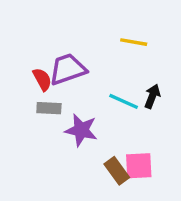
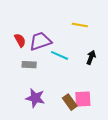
red semicircle: (42, 79) -> (20, 40), moved
cyan line: (124, 101) -> (60, 55), moved
purple star: (81, 130) -> (35, 98), moved

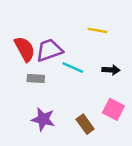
red semicircle: (20, 40) -> (25, 49), size x1.5
black arrow: (91, 57) -> (111, 70), turned 72
pink square: (83, 99) -> (113, 109), moved, turned 30

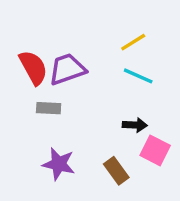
yellow line: (97, 30) -> (133, 42), turned -42
cyan line: (73, 67) -> (138, 76), moved
black arrow: (111, 70) -> (135, 125), moved

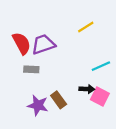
cyan line: (138, 76) -> (101, 66), moved, turned -48
black arrow: (135, 125) -> (87, 89), moved
brown rectangle: (116, 171) -> (59, 100), moved

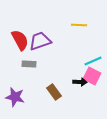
yellow line: (86, 27) -> (79, 25), turned 35
pink square: (100, 97) -> (92, 76), moved
purple star: (38, 105) -> (15, 97), moved

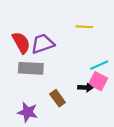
gray rectangle: (29, 64) -> (31, 68), size x1.6
purple star: (15, 97) -> (28, 112), moved

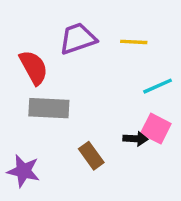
purple trapezoid: (43, 44) -> (78, 39), moved
cyan line: (99, 65) -> (158, 86), moved
purple star: (28, 112) -> (23, 171), moved

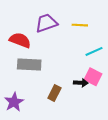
red semicircle: (34, 67) -> (20, 40), turned -40
brown rectangle: (91, 156) -> (54, 93), turned 63
purple star: (23, 171) -> (14, 102), turned 30

